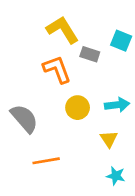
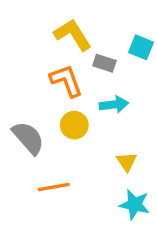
cyan arrow: (117, 105) -> (114, 104), moved
yellow circle: (78, 108) -> (74, 125), moved
cyan star: (116, 176) -> (135, 204), size x1.4

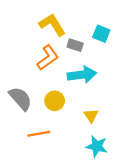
orange L-shape: (66, 81) -> (48, 58), turned 75
cyan arrow: (114, 104) -> (82, 75), size x1.4
yellow circle: (74, 125) -> (55, 101), moved

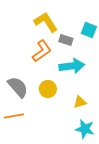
yellow triangle: (91, 116) -> (80, 102), turned 48
orange line: (39, 134) -> (14, 116), moved

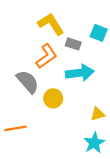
gray semicircle: (18, 87) -> (28, 82), moved
yellow triangle: (80, 102) -> (98, 114), moved
cyan star: (85, 129) -> (94, 143), turned 30

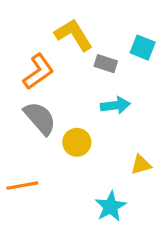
orange L-shape: (46, 56) -> (38, 72), moved
cyan arrow: (80, 73) -> (115, 105), size x0.7
cyan star: (94, 143) -> (111, 206), moved

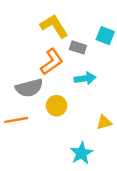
orange L-shape: (38, 72) -> (52, 62), moved
gray semicircle: (40, 118) -> (29, 88), turned 116
orange line: (22, 186) -> (16, 120), moved

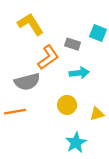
yellow L-shape: (54, 26) -> (31, 24), moved
yellow circle: (57, 106) -> (67, 105), moved

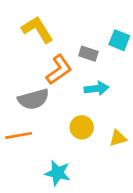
cyan star: (76, 143) -> (58, 173), moved, turned -30

